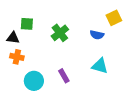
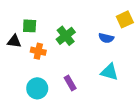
orange cross: (17, 57) -> (38, 51), moved

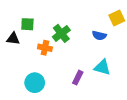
orange cross: (38, 51) -> (45, 48), moved
purple rectangle: (70, 83) -> (78, 78), moved, turned 56

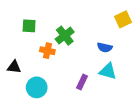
blue semicircle: (99, 35) -> (105, 47), moved
black triangle: (13, 39) -> (14, 67), moved

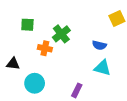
purple rectangle: (82, 82) -> (77, 90), moved

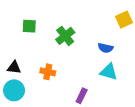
orange cross: (45, 48) -> (48, 72), moved
cyan circle: (35, 83) -> (14, 90), moved

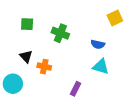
green cross: (65, 36) -> (60, 33), turned -30
black triangle: (14, 68) -> (26, 56), moved, turned 40

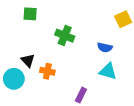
green square: (27, 24) -> (30, 14), moved
cyan circle: (13, 84) -> (14, 79), moved

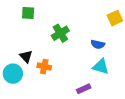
green cross: (65, 36) -> (60, 33), turned 36
purple rectangle: (81, 95) -> (84, 89), moved, turned 40

